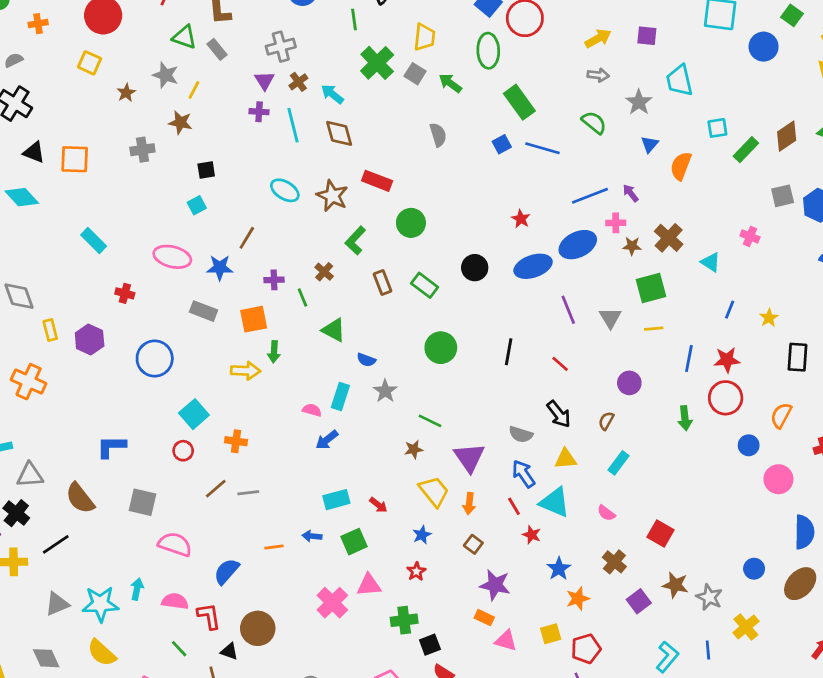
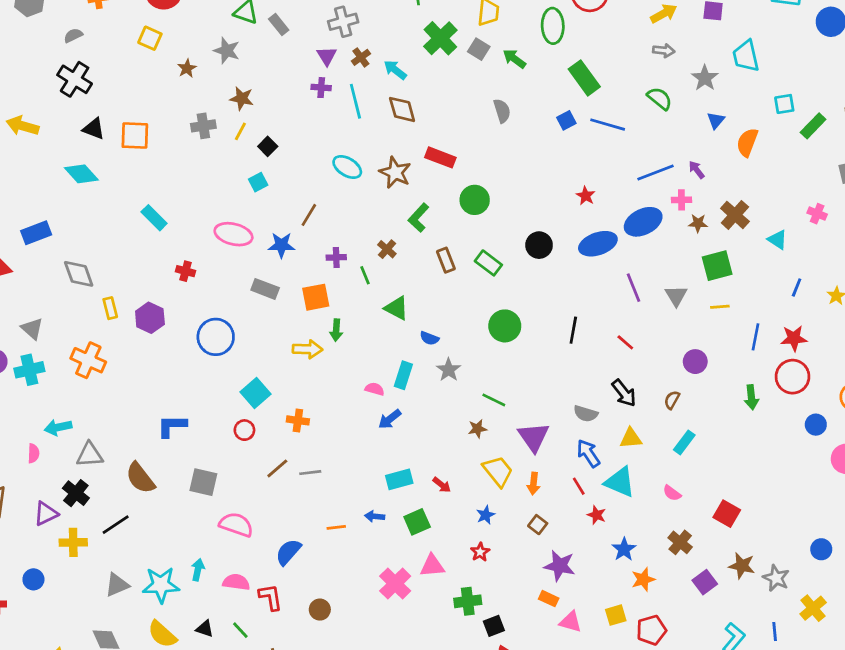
yellow line: (194, 90) -> (240, 131), moved
black square: (206, 170) -> (268, 146), turned -36
brown circle: (258, 628) -> (320, 610), size x0.6
black triangle: (229, 651) -> (205, 629), moved

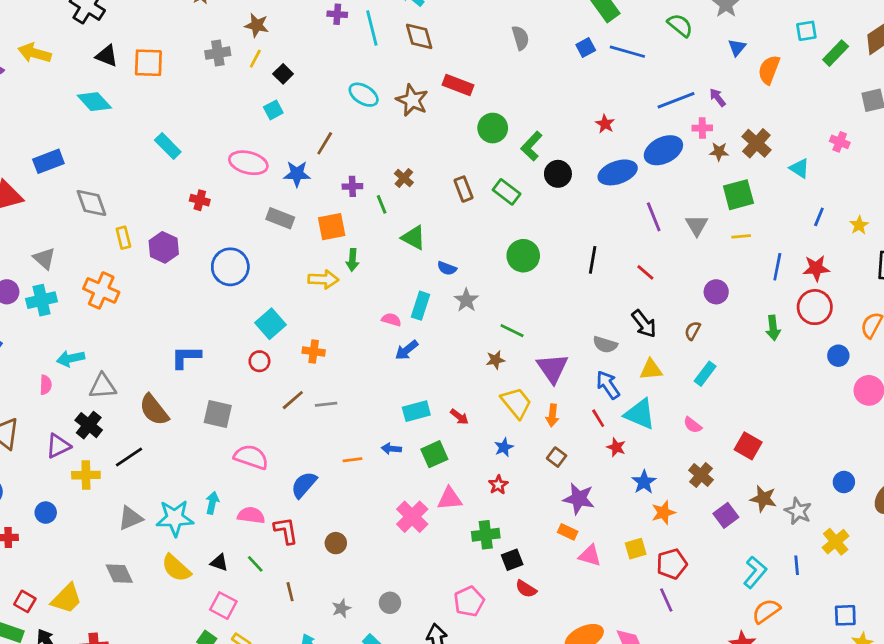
green L-shape: (418, 218) -> (532, 146), moved

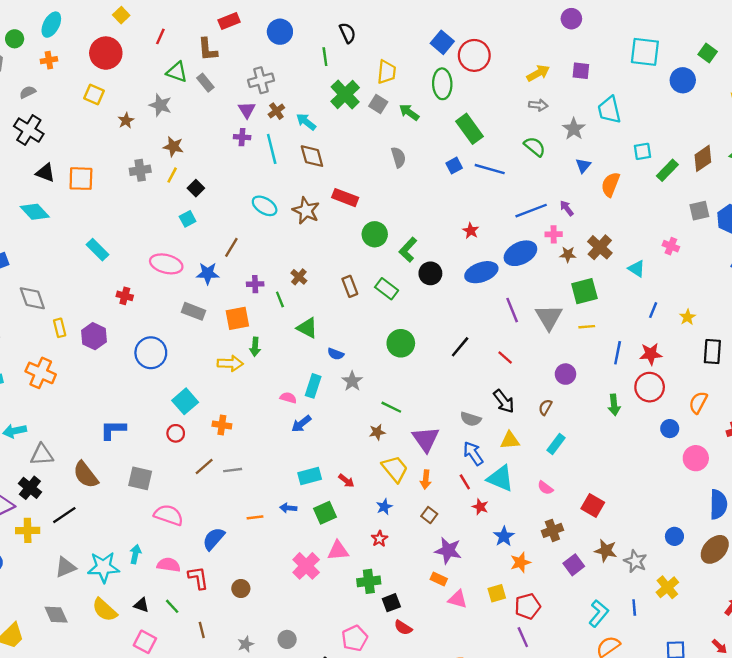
gray triangle: (697, 225) -> (549, 317), size x1.4
black line: (593, 260) -> (460, 347), turned 30
brown cross: (701, 475) -> (552, 530), turned 30

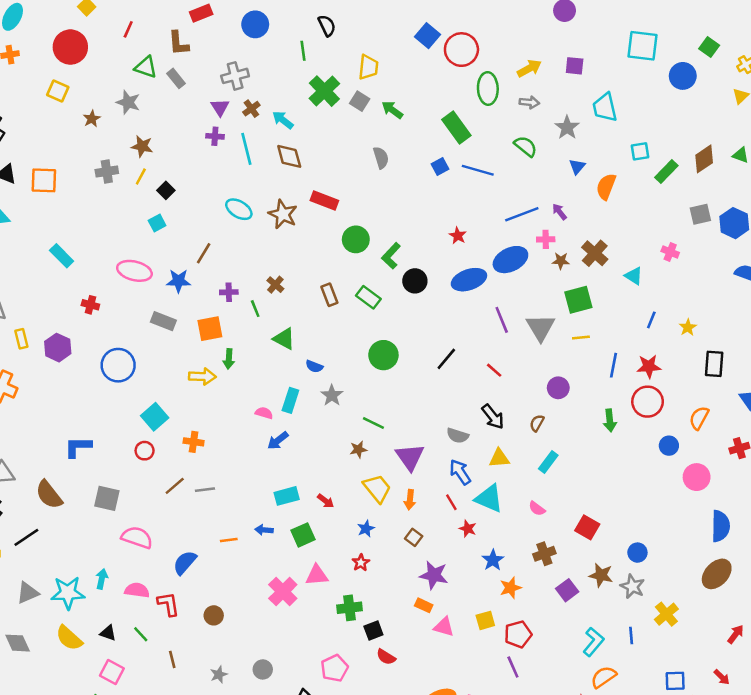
green ellipse: (442, 84) -> (488, 89), moved
blue circle: (674, 536) -> (637, 553), moved

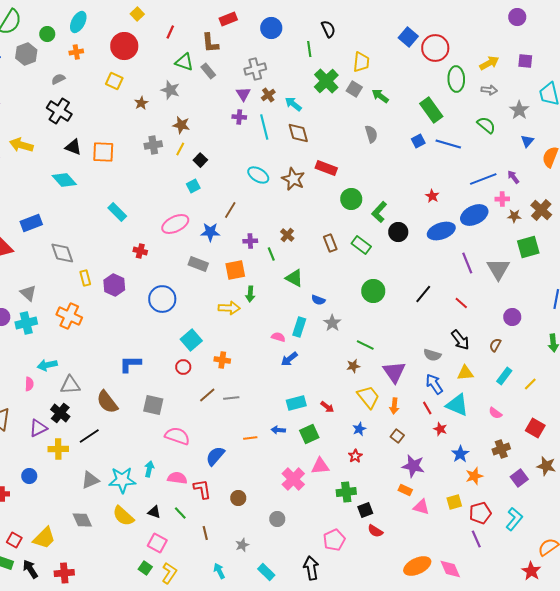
pink ellipse: (134, 271) -> (175, 224), turned -40
yellow line: (581, 337) -> (530, 384), moved, turned -40
cyan L-shape: (593, 642) -> (514, 519), moved
gray circle: (263, 669) -> (277, 519), moved

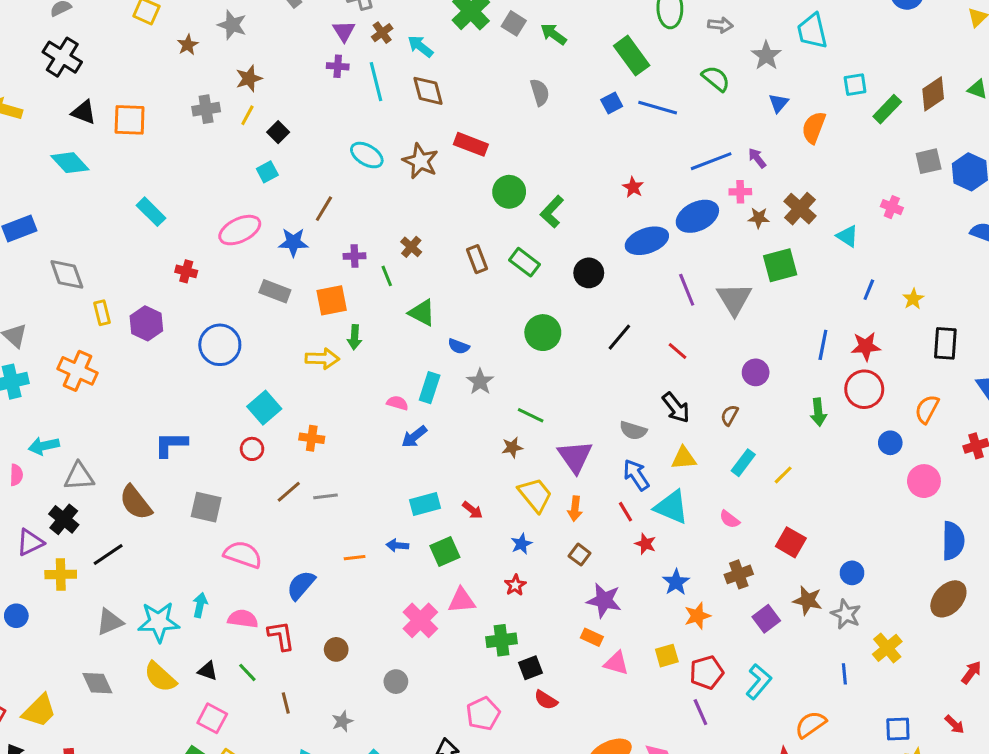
brown star: (181, 125) -> (249, 79), turned -30
black circle: (398, 232) -> (589, 273), moved

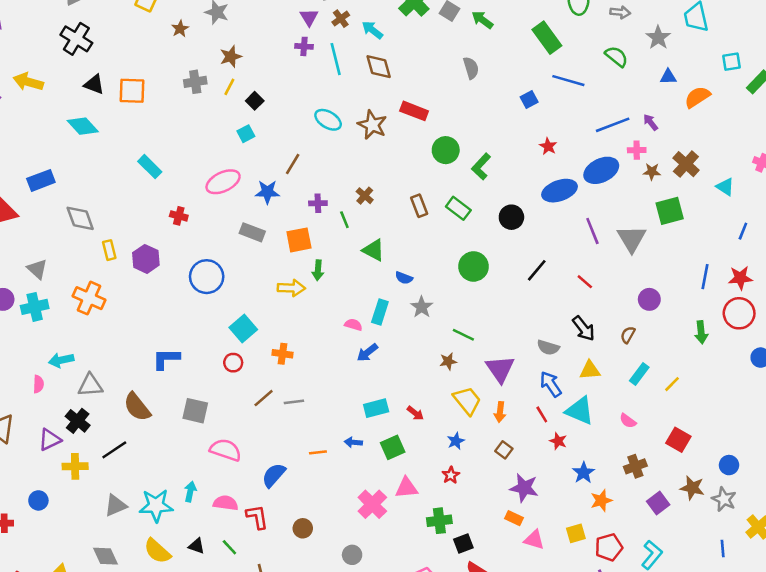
blue square: (612, 103) -> (529, 100), moved
blue triangle: (779, 103) -> (668, 77), turned 48
orange semicircle: (814, 127) -> (697, 97), turned 36

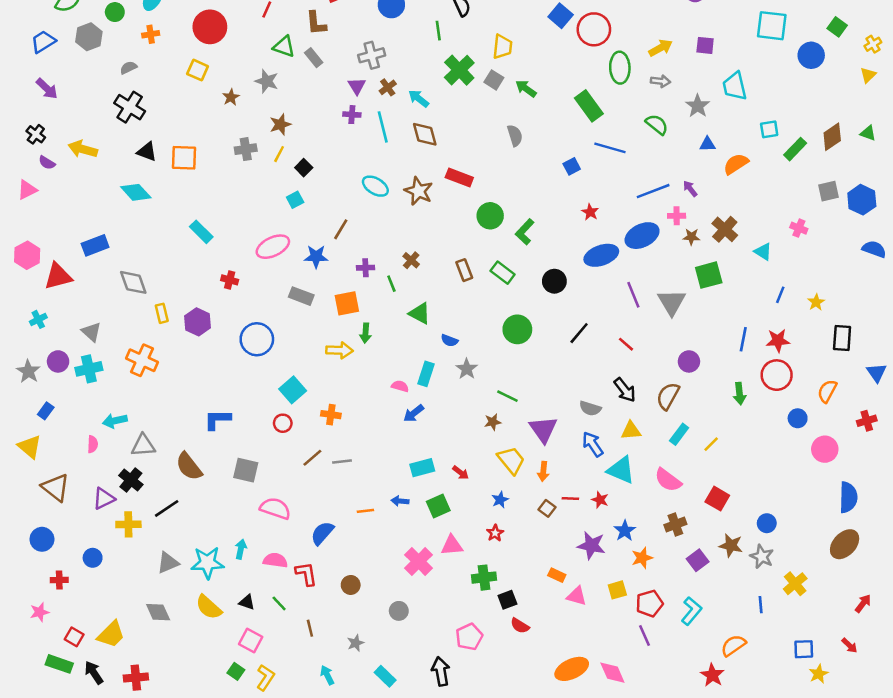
brown semicircle: (628, 335) -> (668, 396), size x1.6
red line: (542, 414) -> (570, 499), moved, turned -56
pink semicircle: (628, 421) -> (668, 480), size x1.6
purple star: (524, 488) -> (591, 545), moved

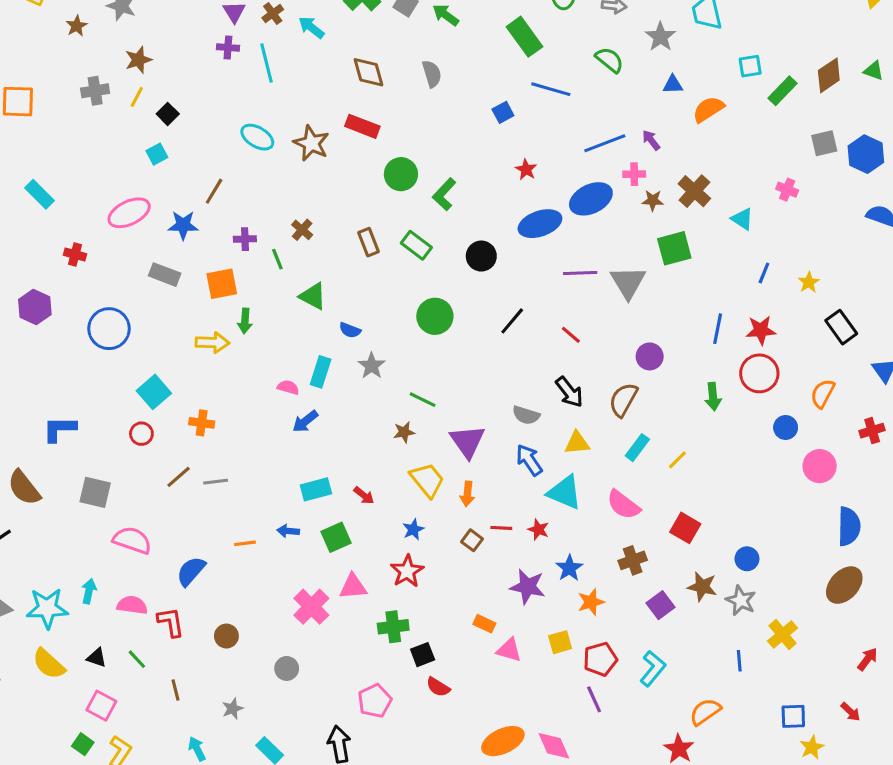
brown diamond: (425, 134) -> (369, 72), moved
purple line: (633, 295) -> (580, 273), turned -70
black rectangle: (842, 338) -> (841, 327), turned -40
red star: (495, 533) -> (407, 571), size x1.5

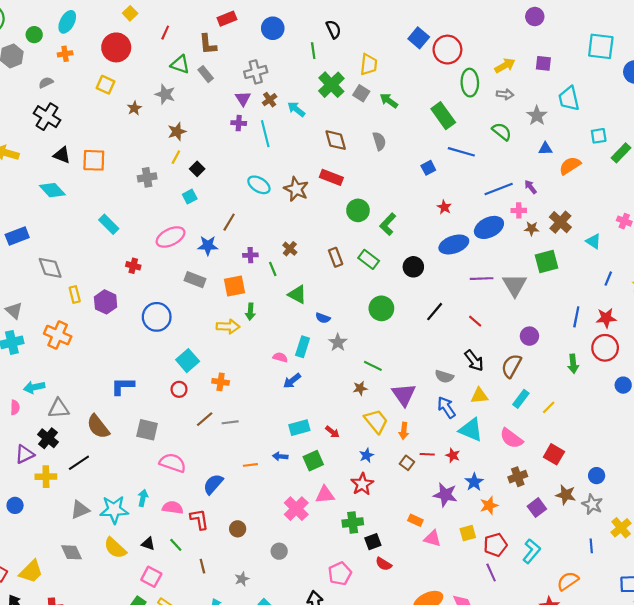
gray cross: (95, 91) -> (147, 177), moved

